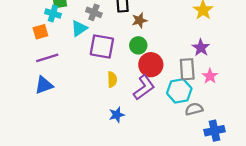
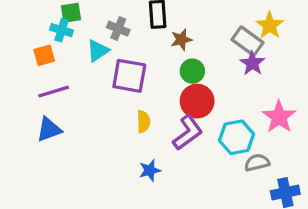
green circle: (138, 45) -> (192, 71), moved
purple star: (201, 48) -> (252, 63), moved
gray rectangle: (187, 69) -> (248, 41), moved, turned -50
pink star: (210, 76) -> (279, 117), size x1.5

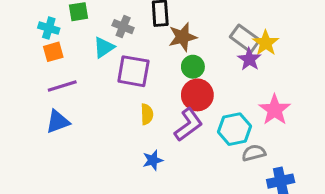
yellow star: (270, 25) -> (266, 43), moved
cyan cross: (62, 30) -> (49, 28), moved
brown star: (181, 40) -> (182, 37), size x1.4

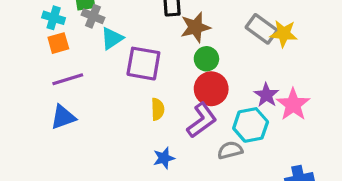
gray cross: (123, 27) -> (93, 16), moved
yellow star: (266, 43) -> (284, 34), turned -30
purple star: (249, 59) -> (266, 95), moved
gray semicircle: (254, 153) -> (230, 150), moved

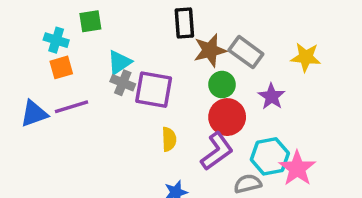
gray cross: (93, 16) -> (123, 83), moved
gray rectangle: (262, 29) -> (246, 52), moved
purple star: (266, 95) -> (272, 97), moved
pink star: (293, 104) -> (297, 168), moved
blue triangle: (63, 117) -> (34, 114), moved

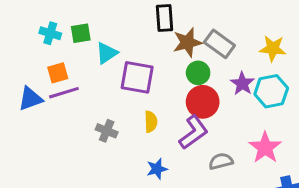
green square: (90, 21) -> (81, 33), moved
orange square: (61, 67) -> (58, 73), moved
gray cross: (123, 83) -> (107, 131), moved
cyan hexagon: (270, 156) -> (271, 91), moved

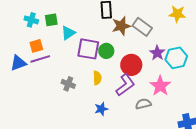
yellow star: (273, 48) -> (177, 14), moved
green circle: (198, 73) -> (106, 51), moved
pink star: (265, 148) -> (160, 86), moved

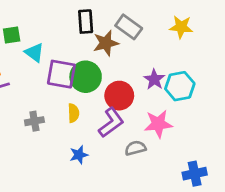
gray rectangle: (142, 27) -> (129, 27), moved
cyan triangle: (68, 33) -> (34, 52), turned -49
green circle: (106, 51) -> (86, 77), size x1.5
gray cross: (68, 84) -> (34, 121), turned -32
pink star: (160, 86) -> (158, 124), turned 30

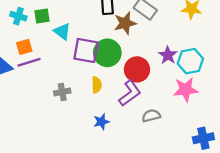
pink star: (158, 124) -> (186, 90), moved

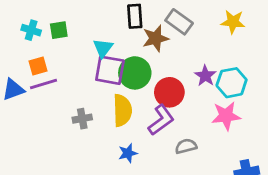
cyan triangle: (62, 31) -> (103, 48), moved, turned 30
yellow semicircle: (97, 85) -> (122, 110), size x1.6

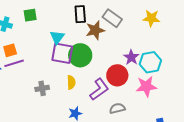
green square: (59, 30) -> (30, 15), moved
red circle: (169, 92) -> (117, 75), moved
yellow semicircle: (122, 110) -> (71, 82), size x0.6

